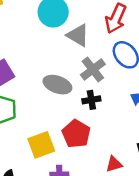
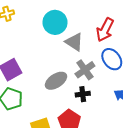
gray ellipse: (57, 85) -> (56, 81), turned -55

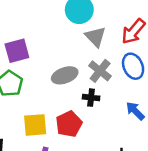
gray cross: (85, 70) -> (100, 71), turned -30

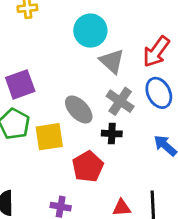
gray ellipse: (65, 75) -> (79, 109), turned 70
yellow square: (35, 125) -> (49, 137), moved

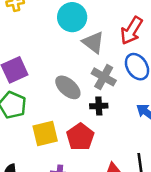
yellow square: (49, 137) -> (45, 134), moved

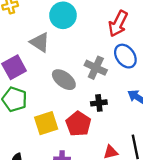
gray triangle: (93, 42) -> (40, 42), moved
black cross: (99, 106) -> (99, 103), moved

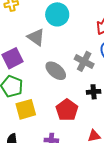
black cross: (99, 103) -> (94, 92), moved
yellow square: (46, 123) -> (26, 109), moved

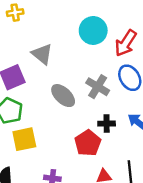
cyan circle: (57, 14) -> (93, 30), moved
red pentagon: (67, 110) -> (88, 143), moved

